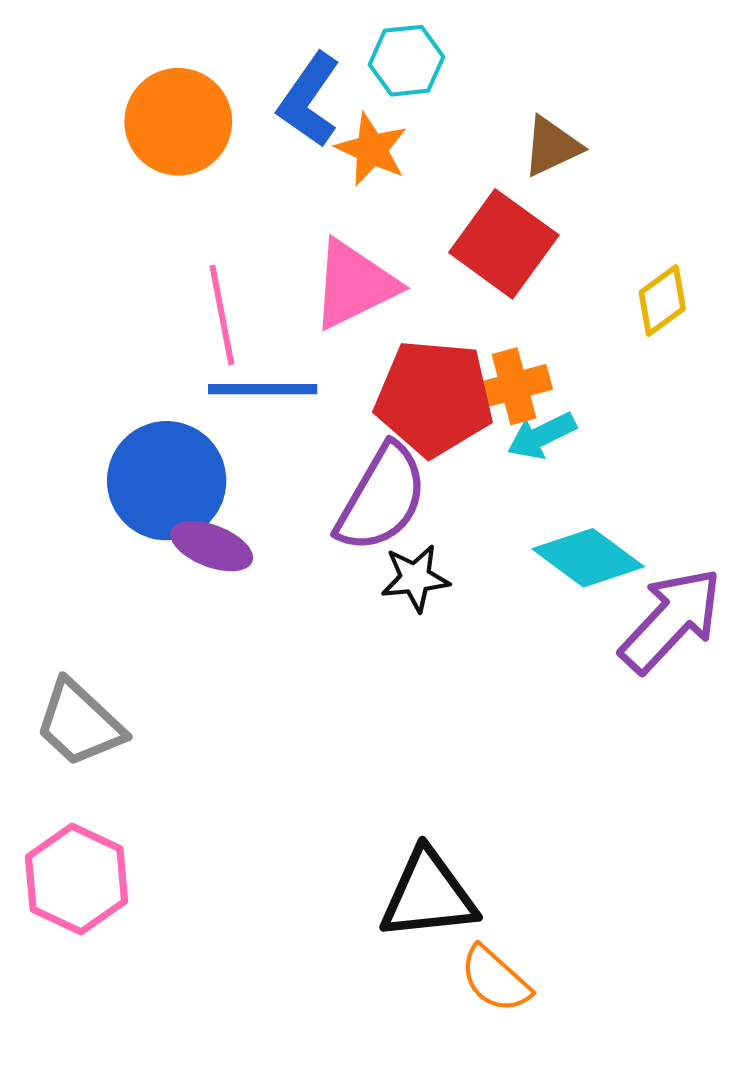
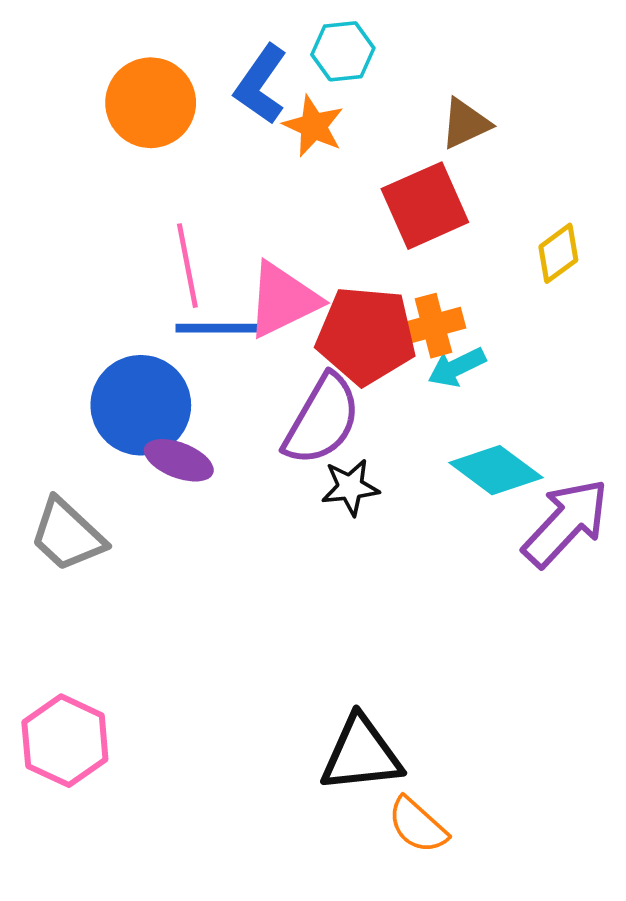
red square: (504, 244) -> (425, 206), turned 30
pink triangle: (354, 285) -> (283, 300), moved
gray trapezoid: (79, 723) -> (67, 535), moved

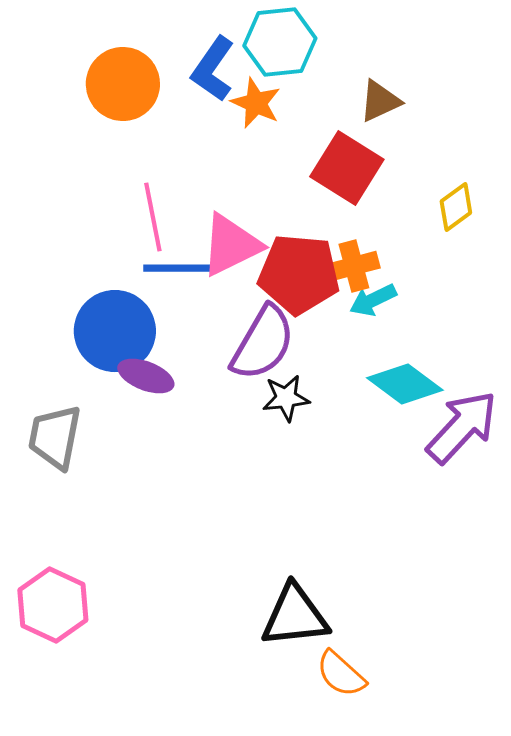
cyan hexagon: (343, 51) -> (280, 42), size x1.4
red square: (425, 206) -> (347, 168), turned -34
gray trapezoid: (67, 535) -> (55, 437), turned 58

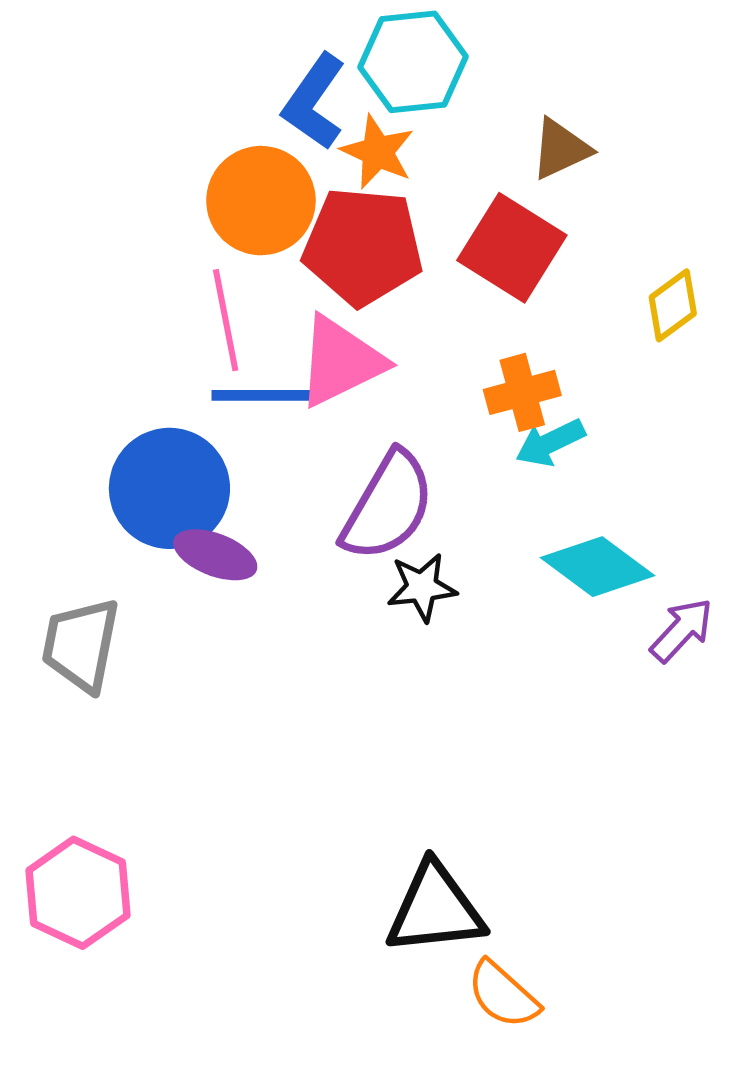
orange circle: (123, 84) -> (261, 201), moved
red pentagon: (299, 274) -> (363, 246), moved
purple arrow: (462, 427) -> (682, 630), size x0.6

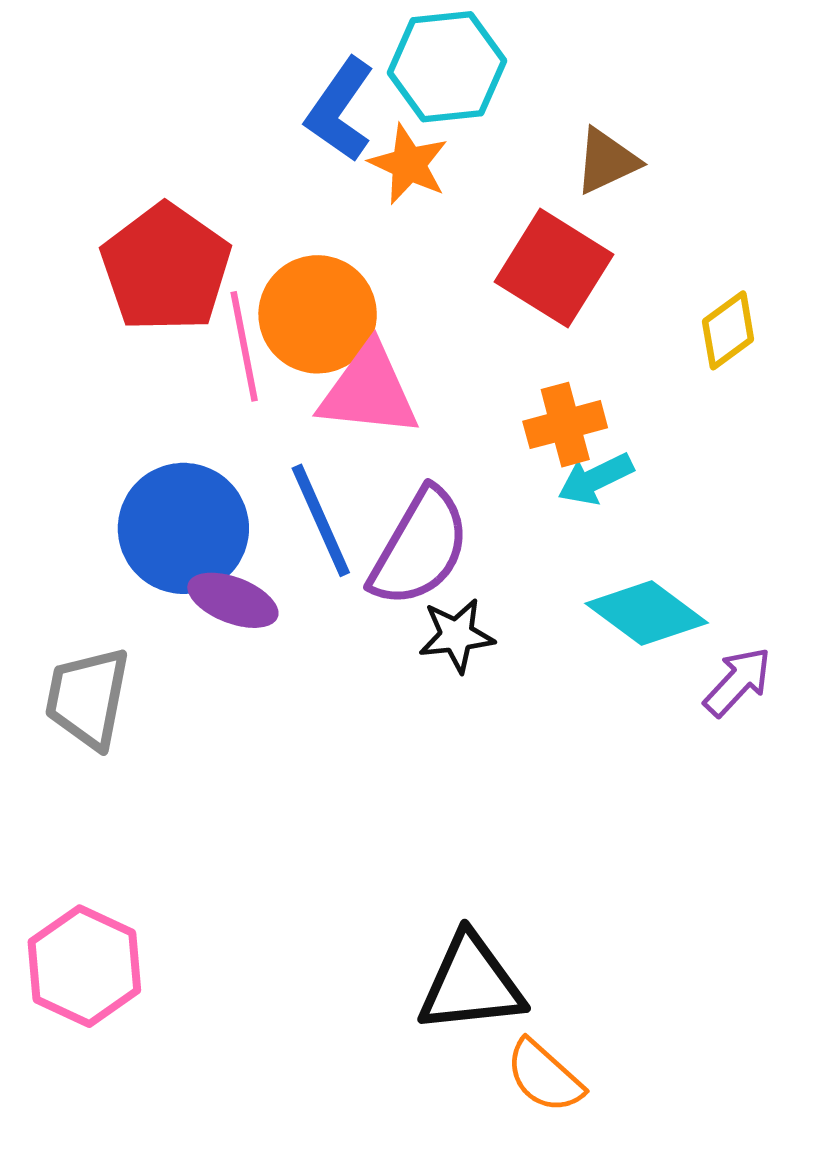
orange circle: (261, 201) -> (318, 314), moved
red pentagon: (363, 246) -> (166, 268), moved, turned 30
pink triangle: (341, 361) -> (369, 391), turned 32
blue line: (267, 395) -> (321, 520), moved, turned 66

